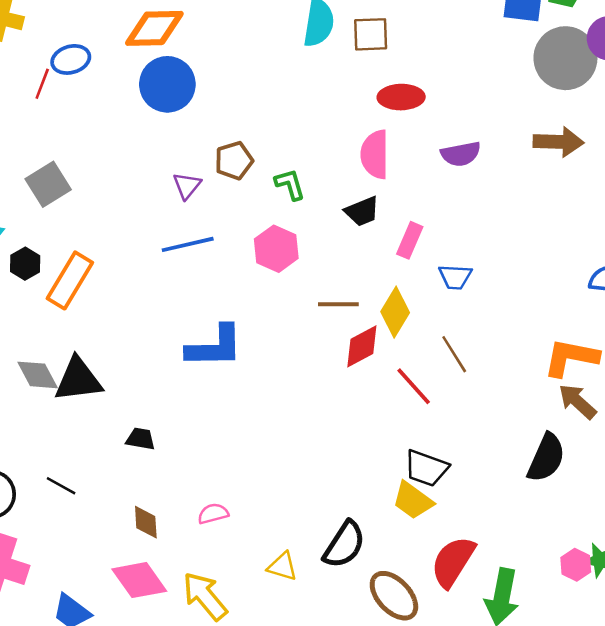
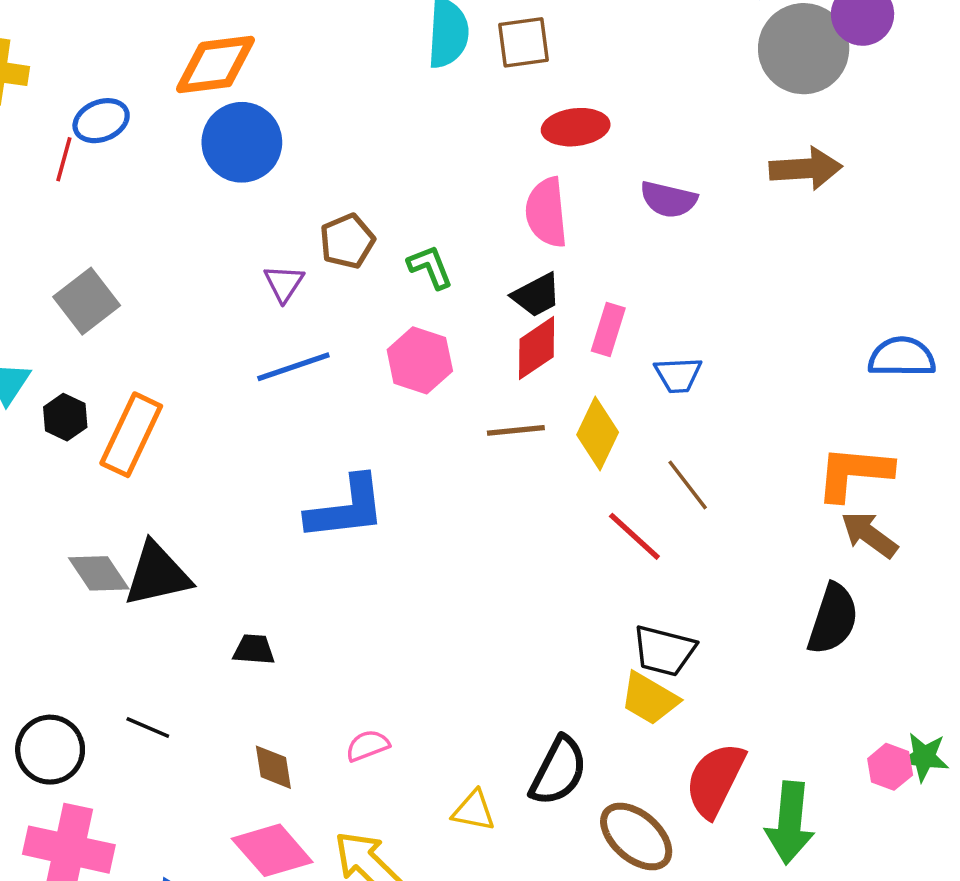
purple semicircle: (461, 154) -> (668, 199), turned 30
red diamond: (362, 346) -> (537, 348), moved

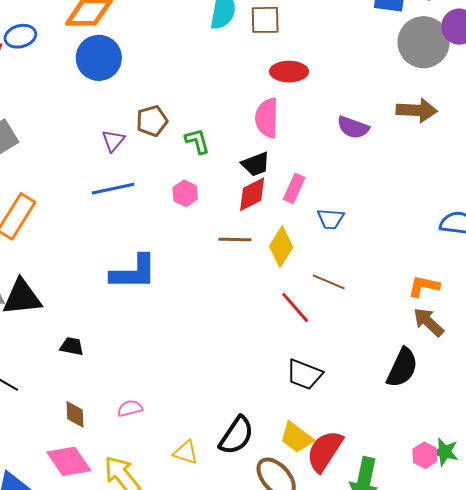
purple semicircle: (668, 199) -> (353, 127), moved
pink hexagon: (420, 360) -> (185, 193), size x0.7
orange L-shape: (854, 473) -> (424, 286), size x0.7
brown line: (688, 485) -> (329, 282), turned -36
yellow trapezoid: (649, 699) -> (296, 437), moved

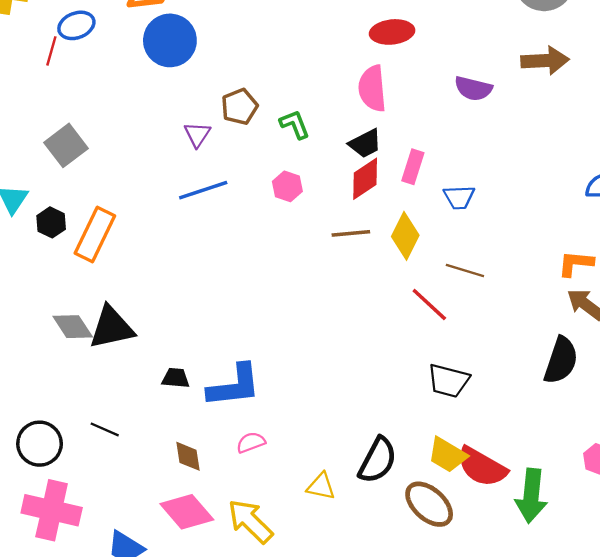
blue L-shape: (134, 272) -> (234, 386), moved
red semicircle: (325, 451) -> (482, 467), turned -87

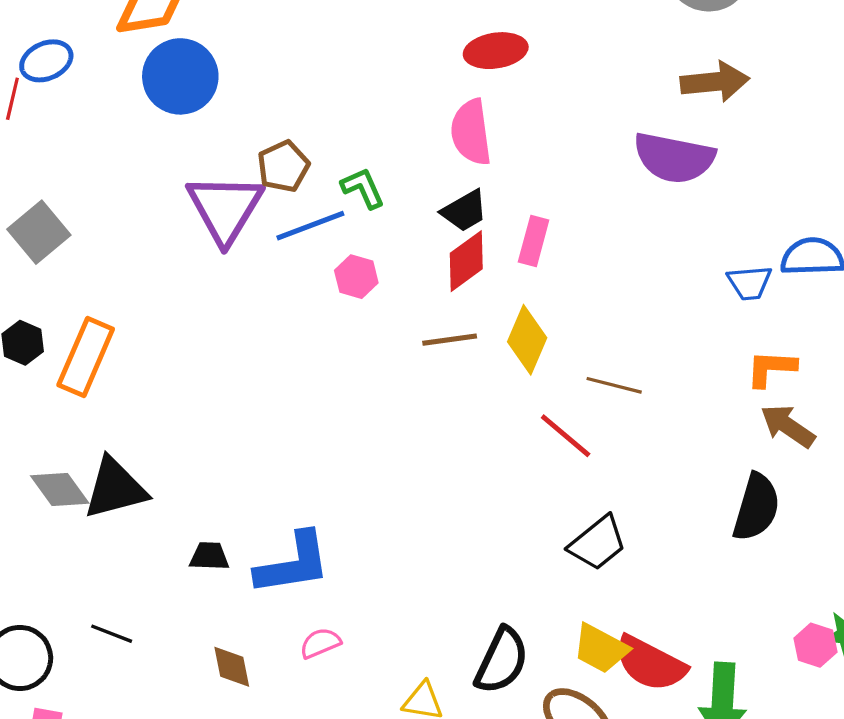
purple semicircle: (473, 89) -> (674, 158), moved, size x1.5
purple triangle: (197, 134) -> (225, 208), size x2.0
blue line: (203, 190) -> (310, 226), moved
blue trapezoid: (459, 197) -> (750, 283), moved
black trapezoid: (448, 381) -> (598, 543), turned -51

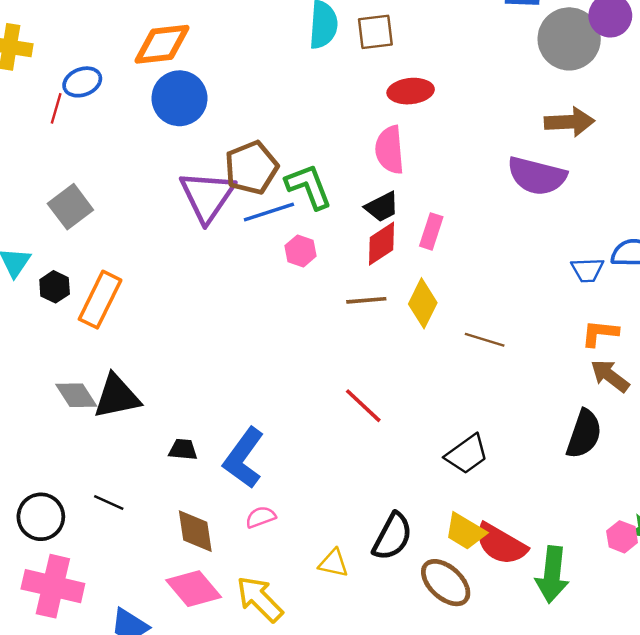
brown pentagon: (283, 166) -> (251, 168), size x1.4
green L-shape: (363, 188) -> (309, 186), size x1.5
red line: (566, 436) -> (363, 406), moved
blue L-shape: (293, 564) -> (244, 458), turned 132
brown diamond: (232, 667) -> (195, 531), size x1.4

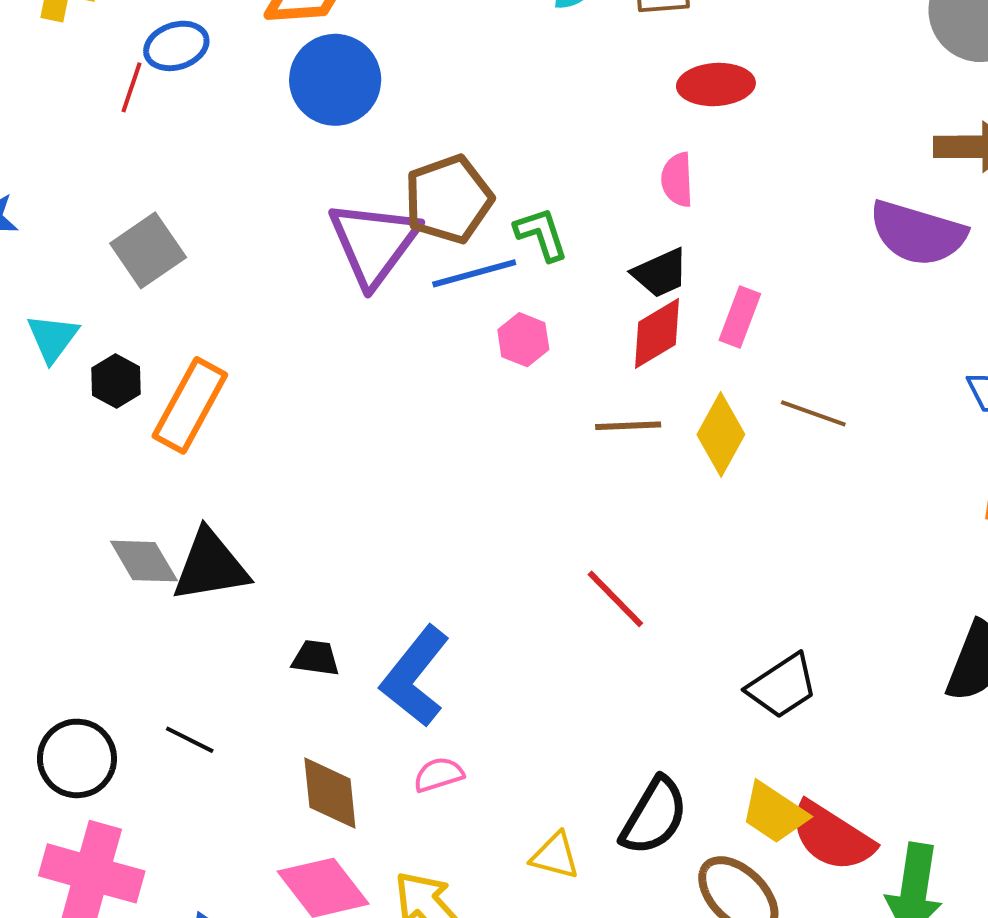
pink semicircle: (390, 150) -> (677, 180), size x0.7
green L-shape: (309, 186) -> (541, 234), size x0.7
brown line: (485, 340) -> (813, 413), moved

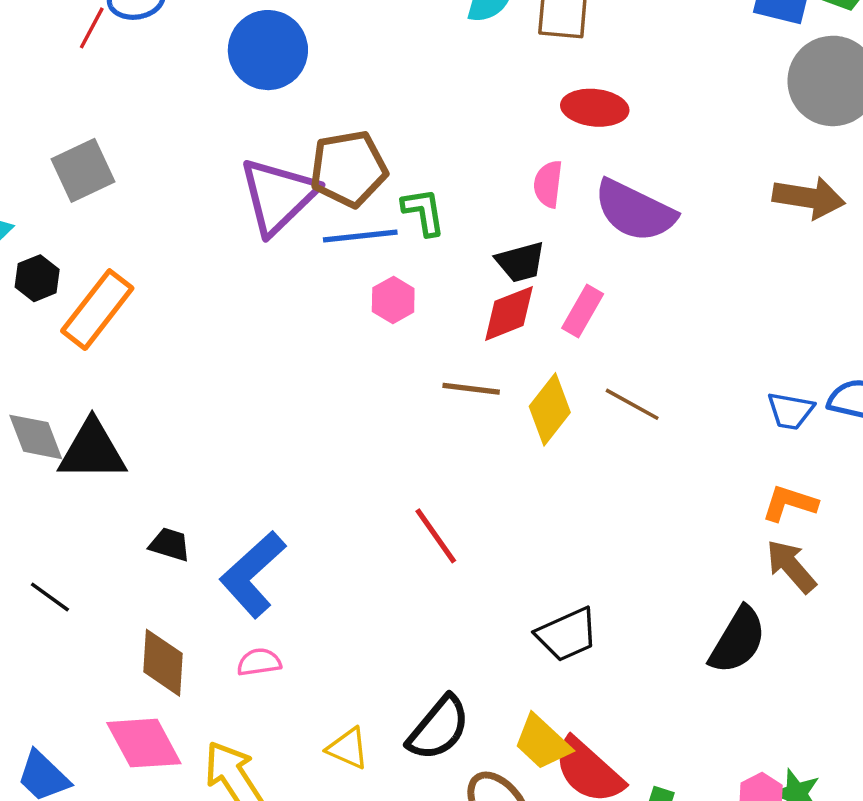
purple semicircle: (918, 233) -> (635, 211), moved

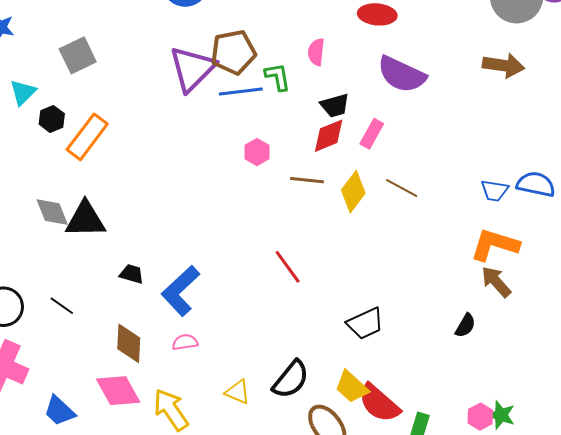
pink semicircle: (548, 184) -> (316, 52), moved
pink hexagon: (393, 300) -> (257, 152), moved
orange L-shape: (790, 503) -> (495, 245), size x1.5
black semicircle: (738, 640) -> (465, 326), size x0.6

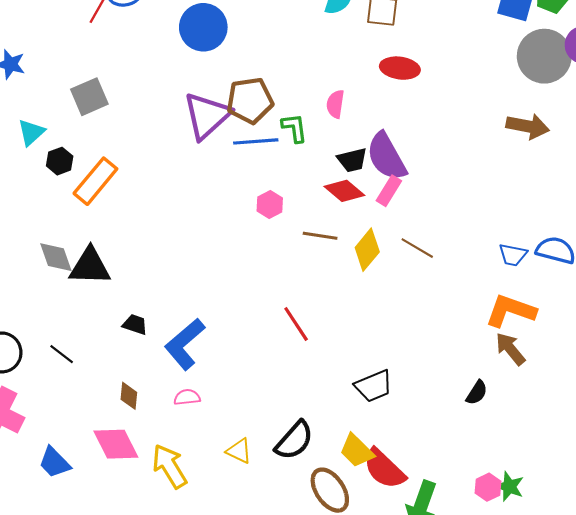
purple semicircle: (402, 74) -> (386, 157), moved, turned 33
red diamond: (329, 136) -> (344, 191), turned 60
brown diamond: (129, 343) -> (129, 396), size x0.7

